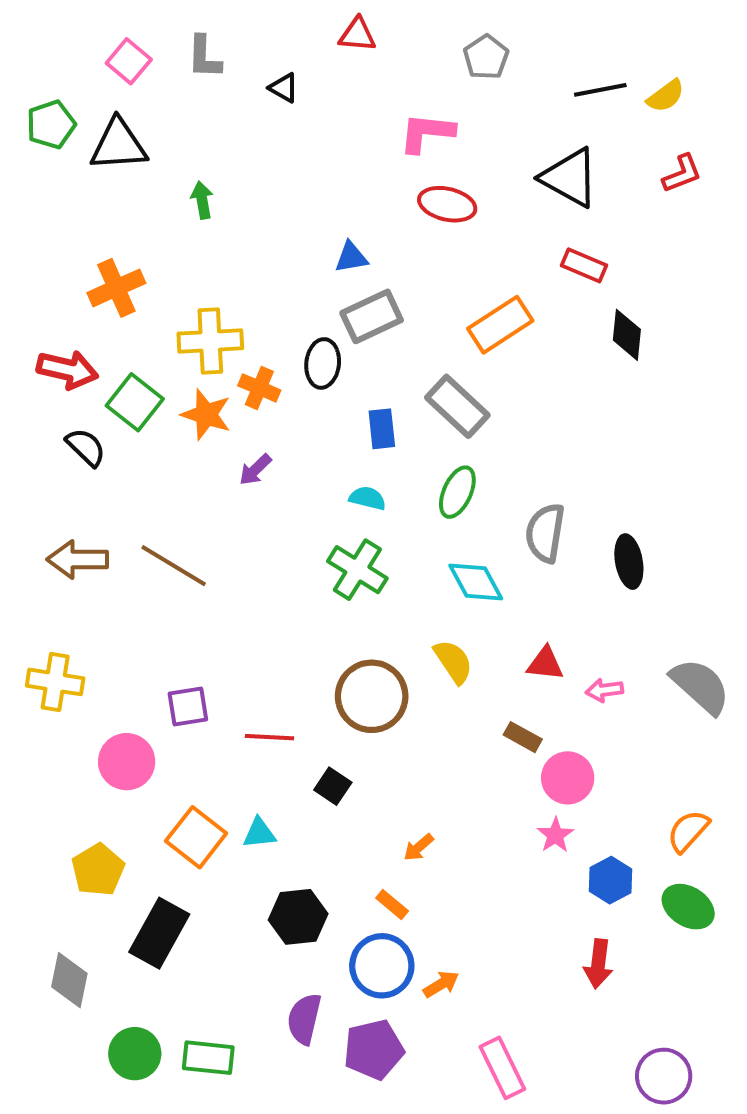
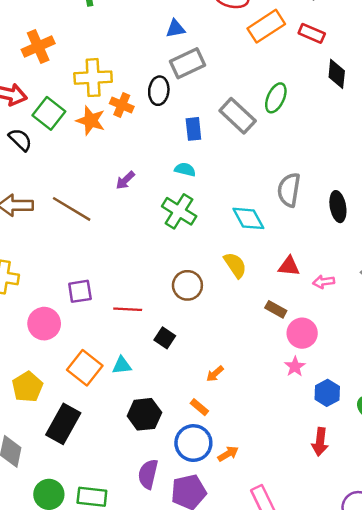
orange rectangle: (500, 325) -> (266, 26), moved
purple arrow: (255, 470) -> (125, 180), moved
green ellipse: (457, 492) -> (276, 98), moved
brown circle: (372, 696) -> (187, 285), size x0.7

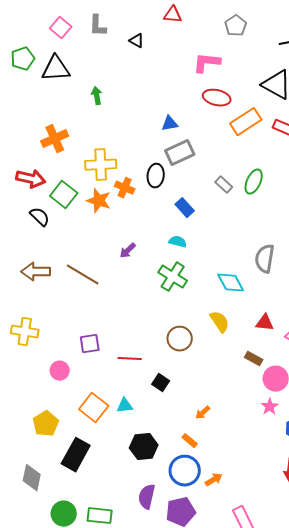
gray rectangle: (238, 116) -> (224, 185), moved, size x0.6
blue rectangle: (193, 129) -> (185, 208), turned -36
pink circle: (44, 324) -> (60, 371), size x0.7

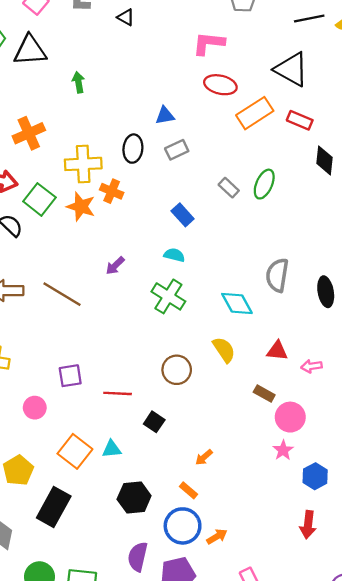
gray rectangle: (180, 153) -> (177, 150), size x0.7
black ellipse: (156, 176) -> (133, 149), moved

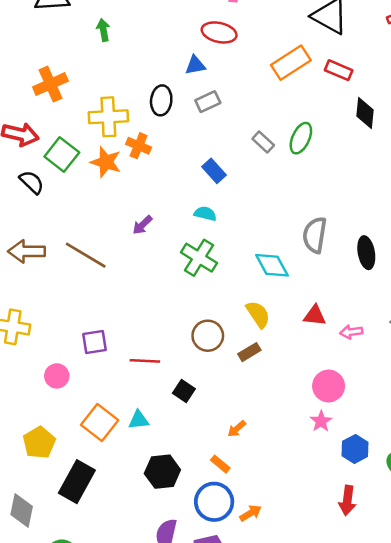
red ellipse: (220, 85) -> (219, 32), moved
brown rectangle: (264, 393) -> (249, 352), moved, turned -60

